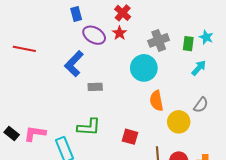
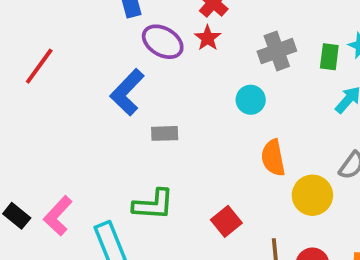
red line: (24, 49) -> (39, 66), turned -65
cyan circle: (144, 68) -> (251, 100), size x0.6
pink L-shape: (35, 133) -> (58, 216), turned -55
red square: (130, 137) -> (226, 221), turned 35

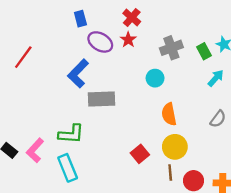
green rectangle: (329, 57) -> (204, 51), turned -35
gray rectangle: (165, 133) -> (101, 99), size x1.6
yellow circle: (312, 195) -> (175, 147), moved
green L-shape: (153, 205) -> (71, 134), moved

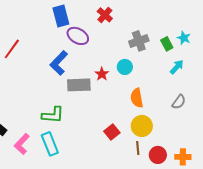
blue rectangle: (80, 19) -> (61, 16), size x1.5
red star: (128, 40) -> (102, 74), moved
pink L-shape: (35, 150) -> (22, 144), moved

